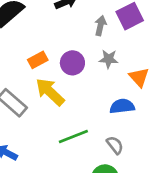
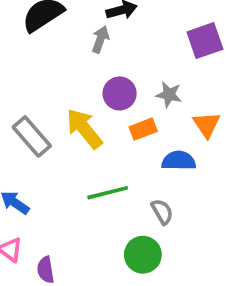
gray arrow: (100, 26) -> (100, 39), moved
orange rectangle: (38, 60) -> (143, 129), moved

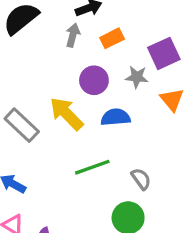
purple square: (205, 41) -> (164, 53), moved
orange rectangle: (143, 129) -> (112, 38), moved
blue semicircle: (179, 161) -> (116, 117), moved

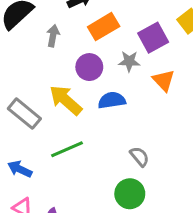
gray arrow: (73, 35) -> (53, 36), moved
orange rectangle: (112, 38) -> (104, 27), size x1.4
green line: (92, 167) -> (67, 149), moved

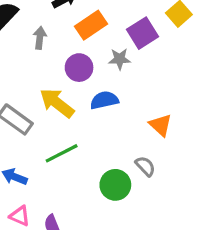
orange triangle: (164, 80) -> (161, 125), moved
gray semicircle: (140, 157) -> (145, 166), moved
green circle: (130, 194) -> (115, 185), moved

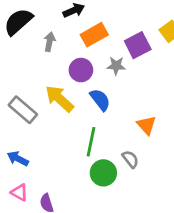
blue semicircle: (104, 100) -> (100, 100), turned 60
green line: (62, 153) -> (91, 142), moved, turned -56

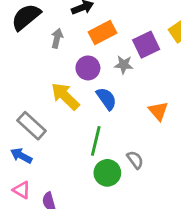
gray rectangle: (23, 110) -> (32, 126), moved
orange triangle: (146, 125) -> (158, 111), moved

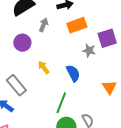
purple circle: (88, 68) -> (22, 43), moved
yellow arrow: (65, 96) -> (44, 67), size x0.6

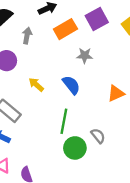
purple square: (107, 38) -> (97, 19), moved
orange triangle: (109, 87) -> (116, 93), turned 49

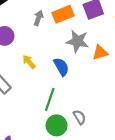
gray arrow: (27, 36) -> (38, 18), moved
gray star: (85, 55) -> (77, 41), size x1.5
orange triangle: (116, 93) -> (100, 53), moved

